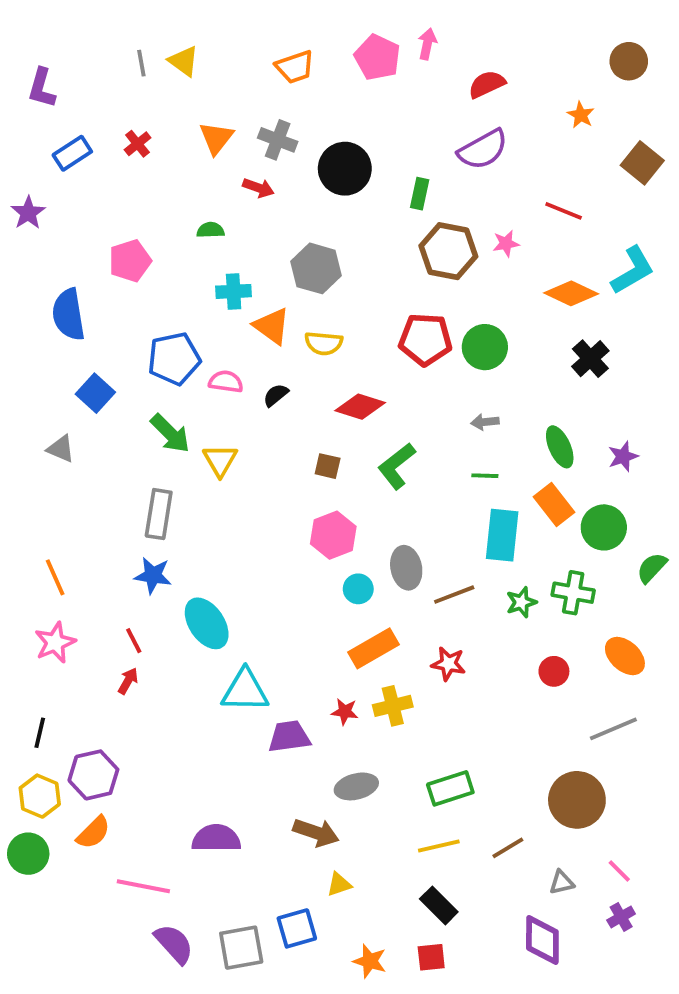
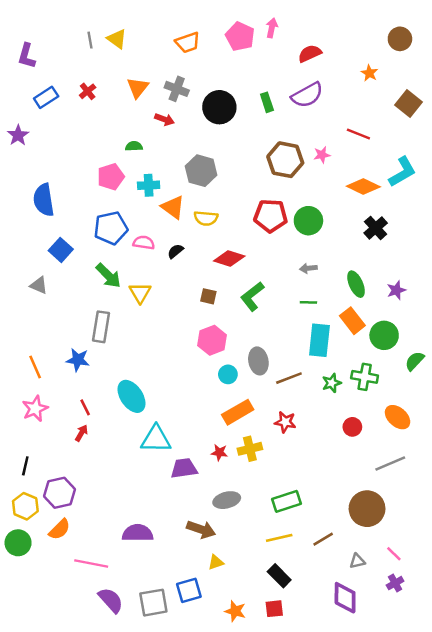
green rectangle: (420, 194) -> (267, 102), moved, turned -30
pink pentagon: (130, 261) -> (111, 177), moved
blue star: (153, 575) -> (78, 360), moved

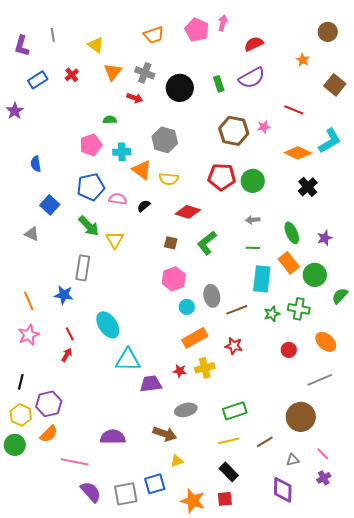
yellow triangle: (117, 39) -> (96, 45), moved
gray line: (90, 40) -> (53, 35), moved
blue semicircle: (44, 200) -> (36, 164), size x0.6
orange star: (235, 611) -> (193, 501), size x1.4

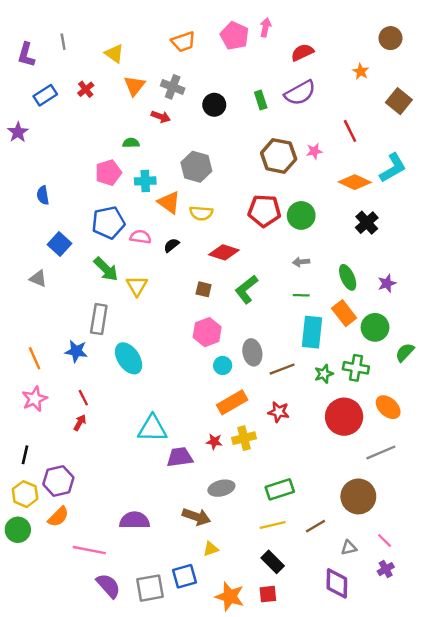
black circle: (180, 88) -> (214, 105), size x0.7
red line: (294, 110) -> (350, 131), turned 42
cyan ellipse: (108, 325) -> (129, 358), moved
red circle: (289, 350) -> (344, 417), size x2.0

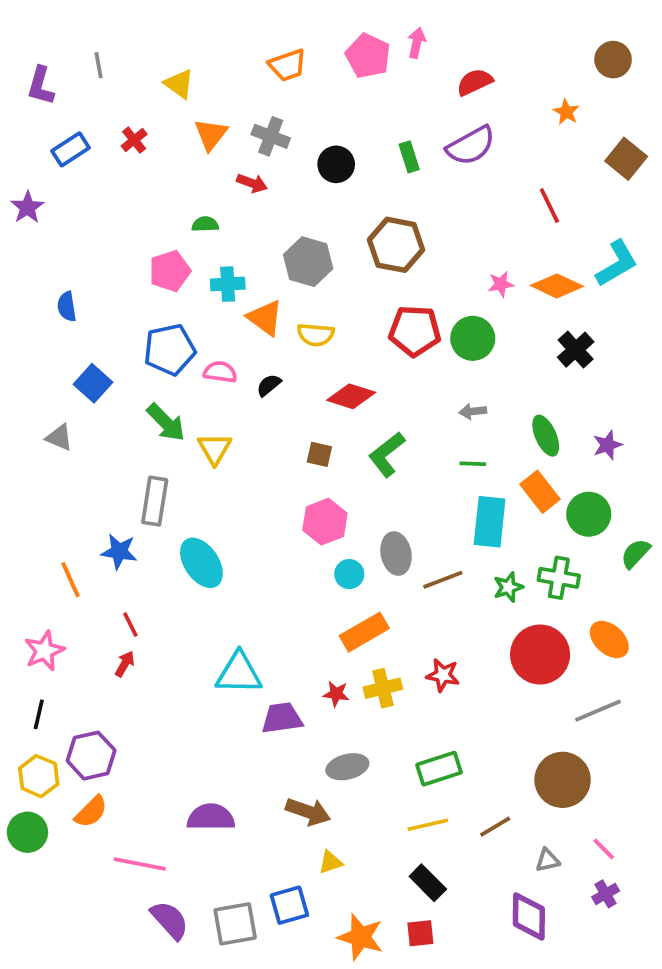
pink star: (314, 151) -> (501, 284), moved
brown hexagon: (279, 156) -> (396, 245), moved
orange line: (35, 358) -> (71, 580), moved
pink star: (35, 399) -> (44, 651), moved
red star: (279, 412) -> (443, 675), moved

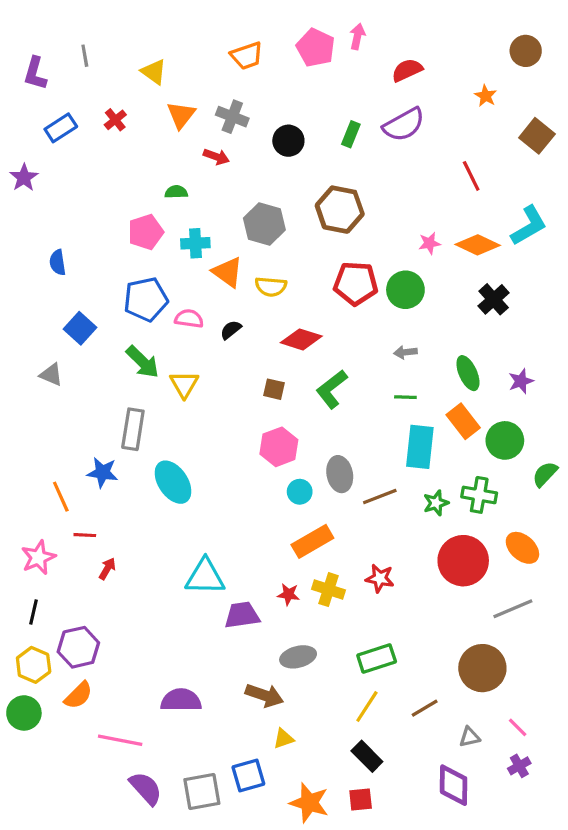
green rectangle: (409, 157) -> (351, 134), turned 40
red line: (130, 625) -> (85, 535), moved, turned -60
yellow cross: (383, 688) -> (329, 590), turned 32
yellow line: (428, 825) -> (367, 707), turned -44

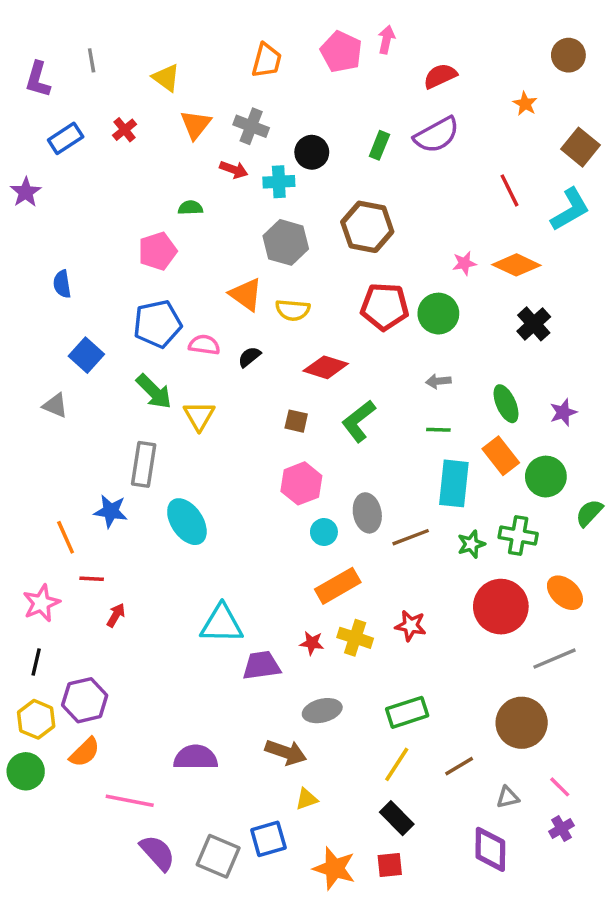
orange trapezoid: (247, 56) -> (267, 60), turned -56
cyan L-shape: (529, 226) -> (570, 209), moved
cyan cross: (195, 243) -> (279, 182), moved
gray square: (202, 792) -> (218, 856), turned 33

